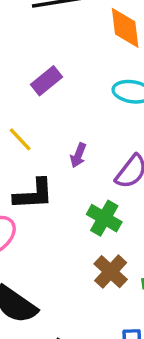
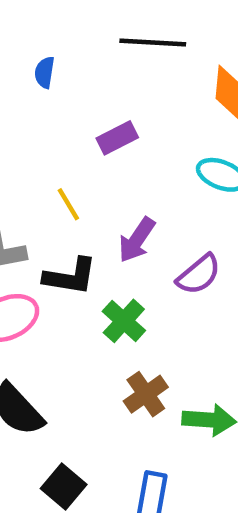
purple arrow: (78, 155) -> (137, 240), size x1.5
green cross: (104, 218) -> (124, 321), moved

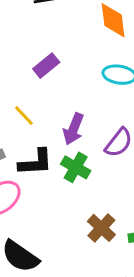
green cross: (124, 321) -> (76, 167), moved

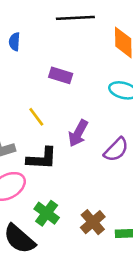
purple rectangle: (46, 66) -> (61, 75), turned 50
green cross: (76, 167) -> (47, 213), moved

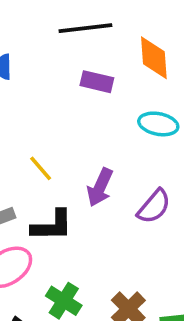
purple rectangle: (61, 75) -> (97, 82), moved

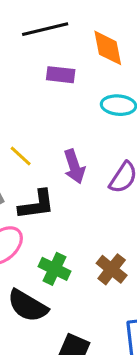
purple arrow: (100, 187) -> (74, 166), turned -36

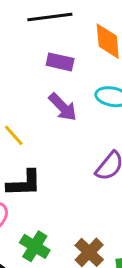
purple arrow: (74, 166) -> (63, 107), moved, turned -32

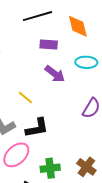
green cross: (35, 246) -> (50, 168), turned -30

